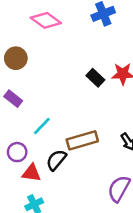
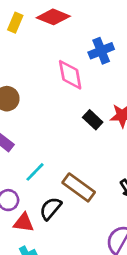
pink diamond: (46, 20) -> (70, 75), moved, turned 44
brown rectangle: (82, 140) -> (79, 187), turned 52

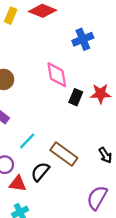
pink diamond: (70, 75) -> (57, 75), moved
black rectangle: (93, 120) -> (76, 97), turned 70

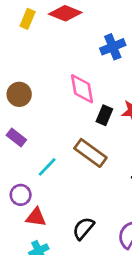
brown rectangle: (64, 154) -> (90, 153), moved
black semicircle: (40, 172) -> (83, 228), moved

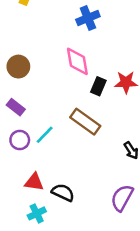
blue cross: (113, 47) -> (88, 18), moved
purple circle: (21, 195) -> (20, 140), moved
black semicircle: (83, 228) -> (63, 192), moved, turned 75

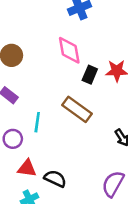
cyan line: (45, 135) -> (37, 122), turned -36
purple circle: (20, 140) -> (13, 139), moved

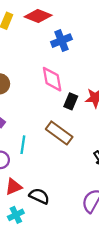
red triangle: (27, 168) -> (14, 187), turned -30

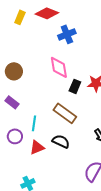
red triangle: (14, 187) -> (37, 147), moved
black semicircle: (39, 196) -> (61, 141), moved

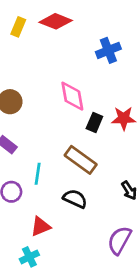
blue cross: (67, 34) -> (108, 50), moved
red triangle: (37, 147) -> (40, 226), moved

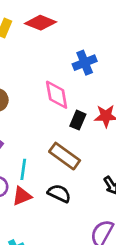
blue cross: (108, 50) -> (85, 63), moved
red triangle: (40, 226) -> (22, 196), moved

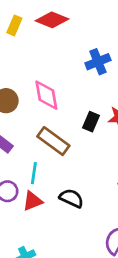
pink diamond: (57, 95) -> (46, 95), moved
brown rectangle: (65, 156) -> (53, 141), moved

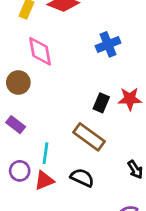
pink diamond: (46, 95) -> (40, 51), moved
brown rectangle: (53, 141) -> (89, 137), moved

